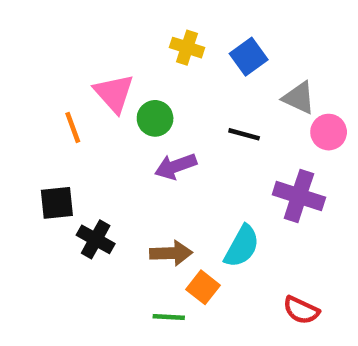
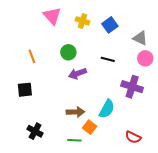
pink triangle: (114, 93) -> (52, 16), moved
gray triangle: (299, 98) -> (140, 38), moved
black cross: (96, 239) -> (35, 131), moved

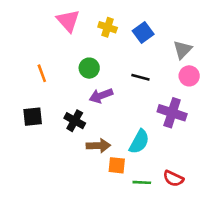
gray triangle: (140, 38) -> (183, 50), turned 49
orange square: (90, 127) -> (117, 165), turned -32
black cross: (35, 131) -> (75, 121), moved
green line: (74, 140) -> (142, 182), moved

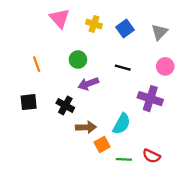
gray triangle: (183, 50) -> (159, 32), moved
orange square: (117, 165) -> (102, 144), turned -35

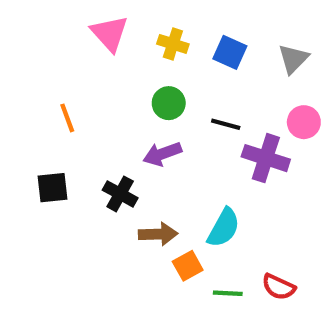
blue square: (125, 29) -> (230, 52), turned -30
green circle: (78, 60) -> (169, 103), moved
purple cross: (150, 99) -> (266, 158), moved

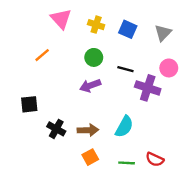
orange line: (67, 118) -> (42, 55), moved, turned 70
black cross: (120, 194) -> (56, 129), moved
orange square: (188, 266) -> (90, 157), moved

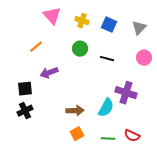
purple arrow: (90, 86) -> (49, 73), moved
purple cross: (148, 88) -> (126, 93), moved
black cross: (56, 129) -> (25, 111), moved, turned 35

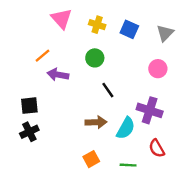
pink circle: (144, 58) -> (158, 69), moved
black line: (107, 59) -> (108, 90), moved, turned 40
purple arrow: (49, 73) -> (58, 75), moved, turned 30
brown arrow: (75, 111) -> (96, 122), moved
red semicircle: (132, 136) -> (157, 148), moved, turned 35

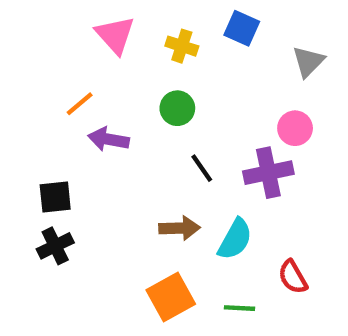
blue square: (129, 29) -> (242, 28), moved
purple cross: (150, 110) -> (268, 173), moved, turned -30
orange square: (91, 159) -> (171, 297), size x1.5

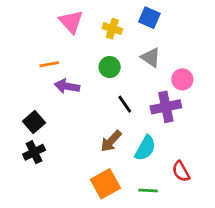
gray triangle: (308, 62) -> (151, 57), moved, turned -40
orange line: (80, 104) -> (49, 64), turned 30
black square: (55, 197) -> (34, 122), turned -35
brown arrow: (180, 228) -> (111, 141), turned 135

